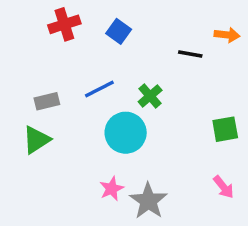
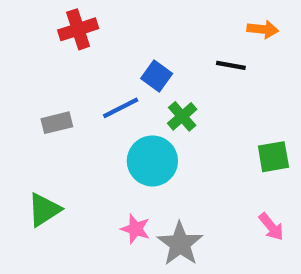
blue square: (119, 31) -> (157, 76), moved
orange arrow: (227, 35) -> (263, 29), moved
green triangle: (36, 140) -> (44, 210), moved
pink star: (112, 189) -> (135, 229), turned -30

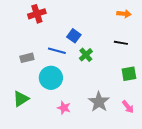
black line: (231, 65) -> (121, 43), moved
blue line: (121, 108) -> (57, 51), turned 42
cyan circle: (152, 161) -> (51, 78), moved
gray star: (180, 244) -> (99, 102), moved

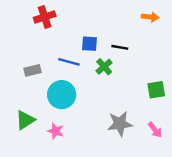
blue square: (74, 36) -> (90, 44), turned -32
black line: (121, 43) -> (120, 47), moved
gray star: (99, 102) -> (120, 124), turned 30
pink star: (64, 108) -> (56, 131), moved

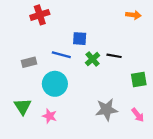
black line: (120, 47) -> (114, 56), moved
green triangle: (25, 120) -> (23, 106), turned -30

